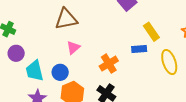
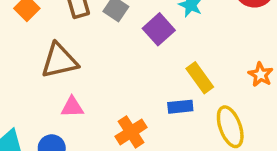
pink triangle: (73, 48) -> (72, 107), turned 40

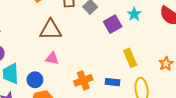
blue rectangle: (180, 107) -> (112, 82), moved

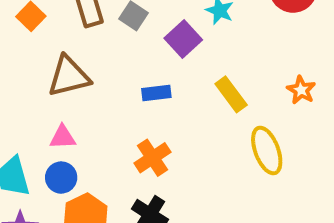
pink triangle: (52, 58) -> (63, 137), moved
blue rectangle: (112, 82) -> (156, 93), moved

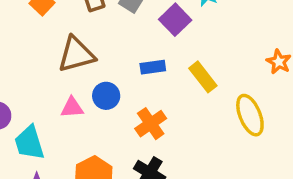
yellow rectangle: (231, 94) -> (203, 77), moved
blue circle: (61, 178) -> (106, 96), moved

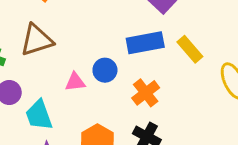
brown triangle: (76, 54) -> (37, 40), moved
blue rectangle: (153, 67) -> (145, 43), size x1.6

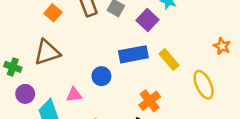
pink triangle: (75, 82) -> (74, 95), moved
orange cross: (146, 93) -> (150, 101), moved

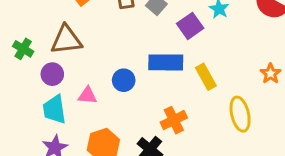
purple circle: (25, 94) -> (52, 74), moved

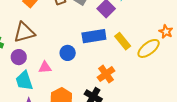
yellow ellipse: (240, 114) -> (149, 48), moved, turned 75

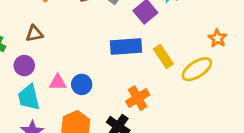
brown triangle: (24, 32) -> (34, 34), size x0.6
orange star: (166, 32) -> (218, 38), moved
blue circle: (68, 53) -> (82, 84), moved

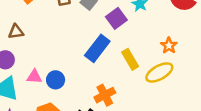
orange star: (218, 38) -> (169, 46), moved
blue rectangle: (126, 47) -> (97, 48), turned -52

